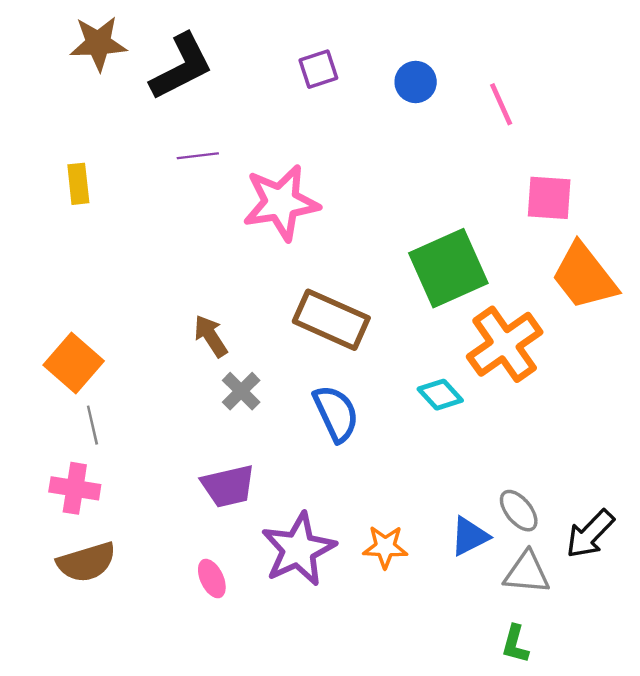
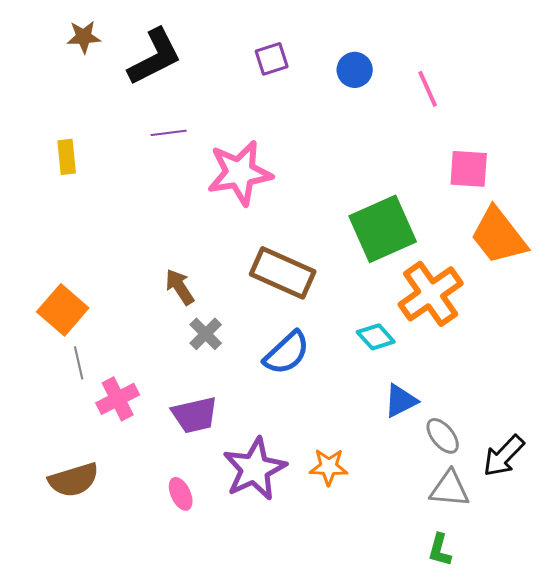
brown star: (98, 43) -> (84, 37), size x0.7
blue semicircle: (336, 413) -> (287, 353), turned 72
pink cross: (75, 488) -> (118, 399), moved, turned -36
blue triangle: (469, 536) -> (401, 401), moved

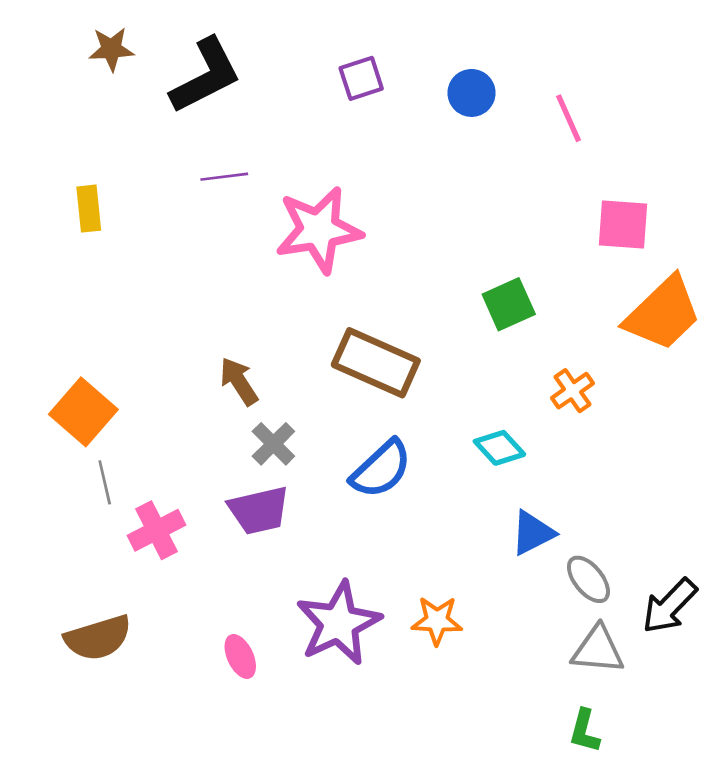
green square: (383, 229) -> (509, 304), size x0.6
orange trapezoid: (499, 236) -> (663, 314), turned -96
orange cross: (431, 294) -> (573, 391), size x0.5
purple trapezoid: (195, 415) -> (259, 510), moved

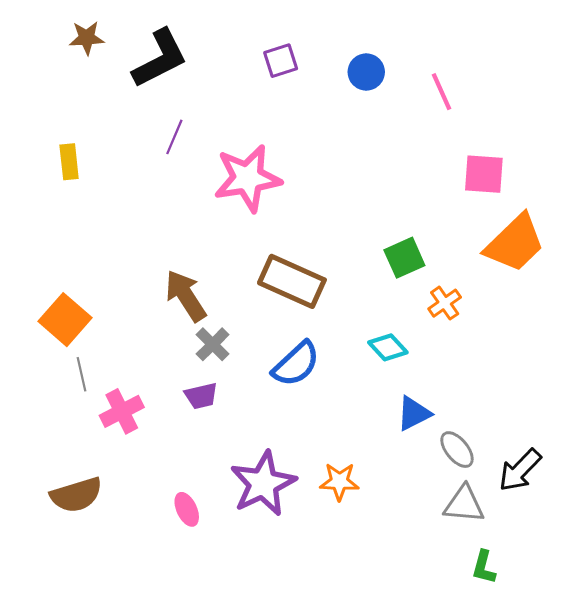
purple line: (224, 177) -> (174, 137), turned -60
green square: (509, 304) -> (404, 258), moved
brown arrow: (239, 381) -> (186, 296), size x1.4
purple trapezoid: (259, 510) -> (201, 396), size x0.7
green L-shape: (584, 731) -> (484, 567), moved

